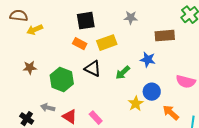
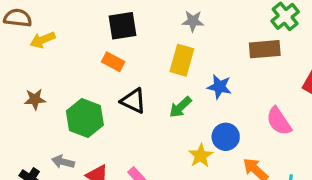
brown rectangle: (165, 36) -> (265, 49), moved
yellow rectangle: (107, 43) -> (182, 60), moved, turned -54
pink semicircle: (186, 82) -> (279, 121), turned 42

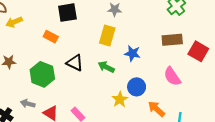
brown rectangle: (265, 49) -> (172, 40), moved
orange rectangle: (113, 62) -> (51, 37), moved
green arrow: (180, 107) -> (106, 67), turned 70

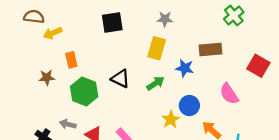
orange rectangle: (51, 37) -> (71, 60), moved, turned 48
brown rectangle: (172, 40) -> (210, 49), moved
green arrow: (106, 67) -> (155, 83), turned 119

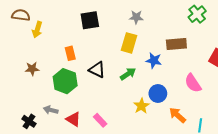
yellow arrow: (53, 33) -> (37, 30), turned -49
orange rectangle: (71, 60) -> (70, 53), moved

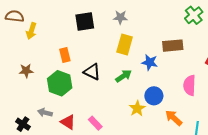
gray star: (136, 17) -> (120, 17), moved
pink semicircle: (193, 83) -> (189, 85), turned 36

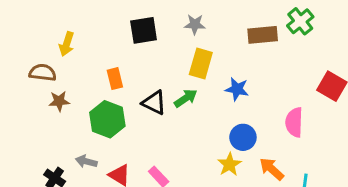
brown semicircle: (15, 16) -> (43, 73), moved
brown rectangle: (173, 46) -> (263, 35), moved
green arrow: (124, 76) -> (186, 98), moved
yellow star: (137, 108) -> (229, 164), moved

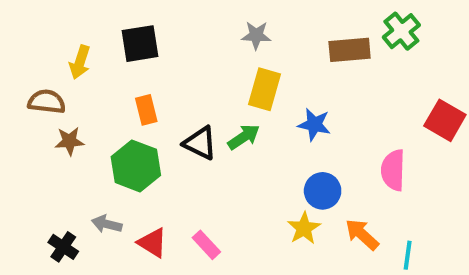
black square: (144, 30) -> (140, 44), moved

